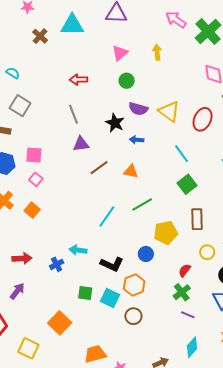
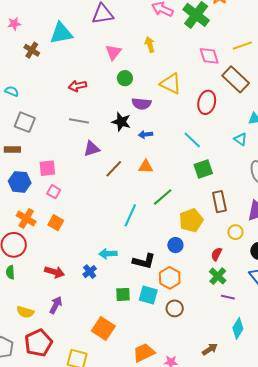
yellow triangle: (169, 111) -> (171, 84), moved
gray line: (73, 114) -> (79, 121), turned -48
green square: (187, 184) -> (203, 169), turned 30
red arrow: (22, 258) -> (55, 272), turned 30

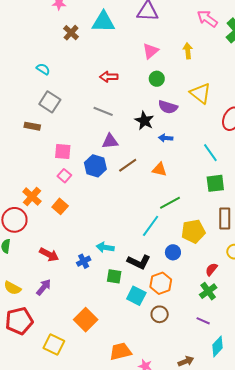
blue hexagon: (20, 182) -> (95, 166), moved
cyan line: (130, 215) -> (151, 226), moved
green square: (123, 294) -> (114, 276), moved
purple line: (228, 297) -> (203, 321), moved

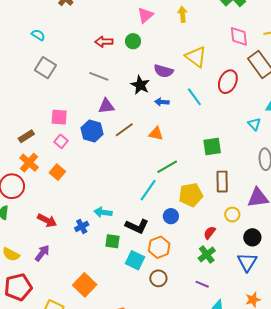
green circle: (157, 79) -> (133, 41), moved
brown rectangle: (32, 126) -> (26, 136), moved, turned -42
cyan line: (210, 153) -> (194, 97), moved

